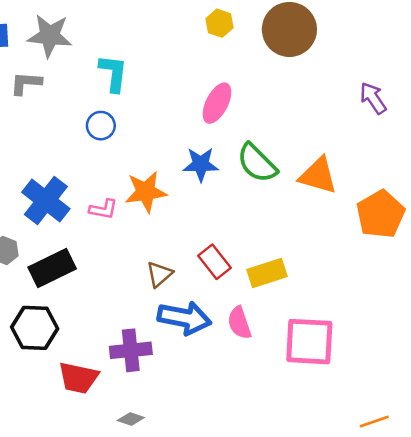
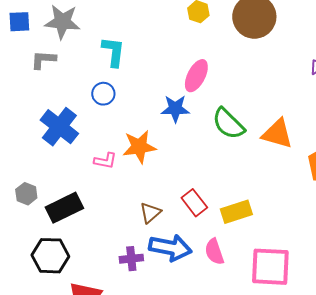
blue star: (201, 164) -> (175, 109), moved
blue cross: (46, 201) -> (59, 127), moved
purple cross: (131, 350) -> (131, 259), moved, size x0.7

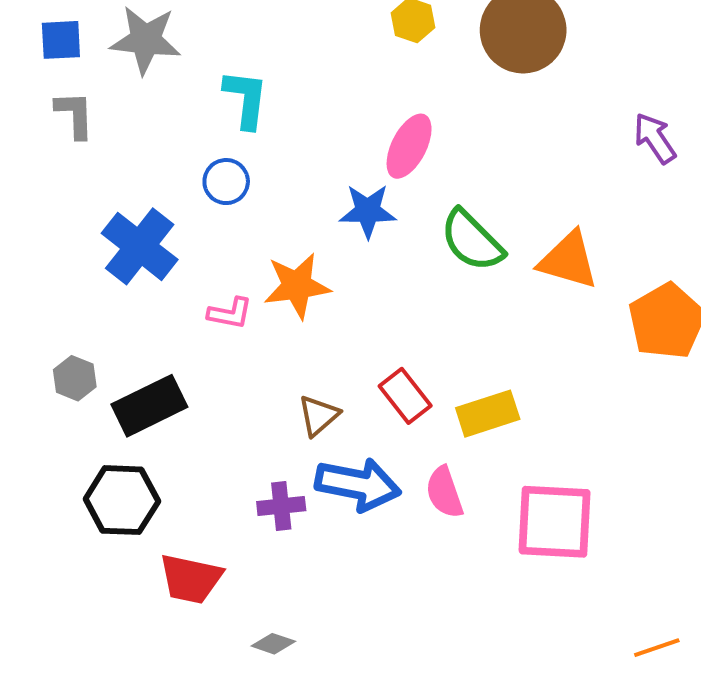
gray L-shape: (43, 60) -> (75, 115), moved, turned 84

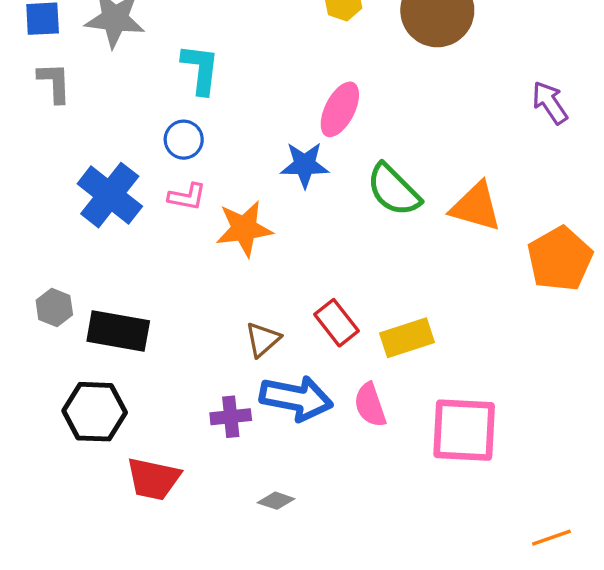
pink L-shape: (230, 313) -> (187, 197), moved
black rectangle: (149, 406) -> (118, 331), turned 36
gray diamond: (273, 644) -> (276, 501), moved

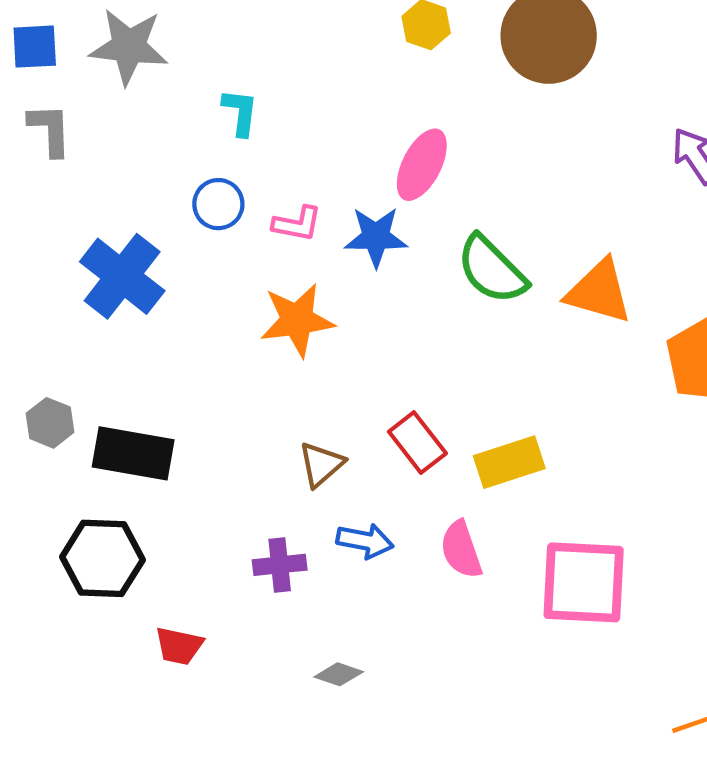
cyan L-shape: (200, 69) -> (240, 112), size x0.7
pink L-shape: (187, 197) -> (297, 224), moved
blue arrow: (296, 398) -> (365, 541), size x0.6
red trapezoid: (153, 479) -> (179, 646), size x0.7

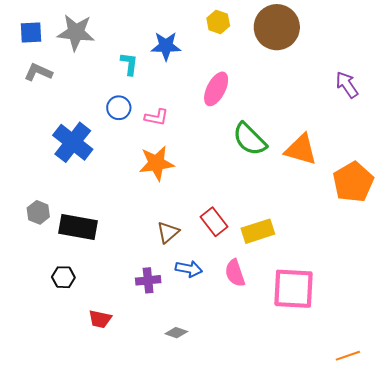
gray L-shape: (50, 130) -> (38, 72), turned -64
blue star: (376, 237) -> (166, 46), moved
black hexagon: (102, 558) -> (63, 277), size x0.6

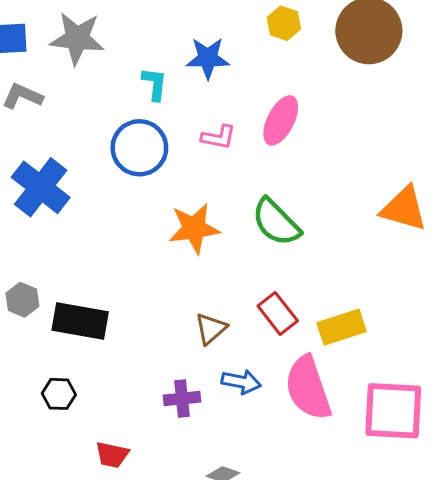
blue circle: (119, 108) -> (139, 148), size x1.6
pink L-shape: (156, 117) -> (218, 137), moved
green semicircle: (250, 139) -> (276, 222), moved
blue cross: (73, 142) -> (41, 187), moved
pink semicircle: (235, 273) -> (308, 388), size x1.6

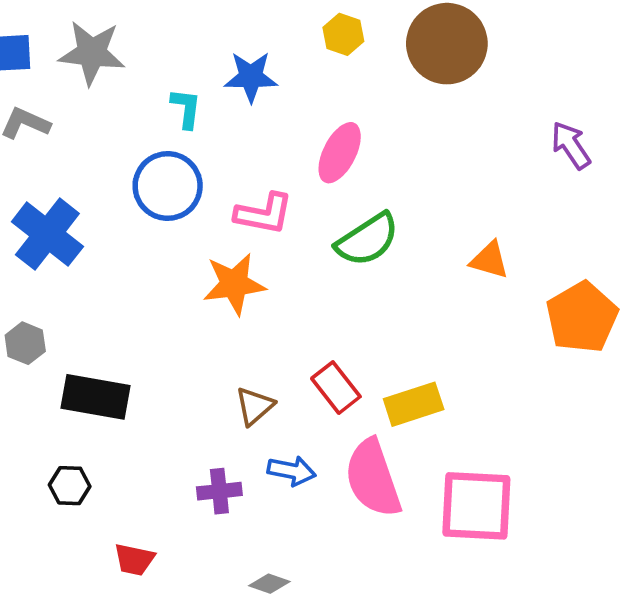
pink L-shape: (218, 137) -> (264, 214), moved, size x1.4
orange triangle: (404, 209) -> (489, 260), size x0.7
green semicircle: (276, 222) -> (367, 240), moved, turned -78
gray hexagon: (22, 300) -> (25, 343), moved

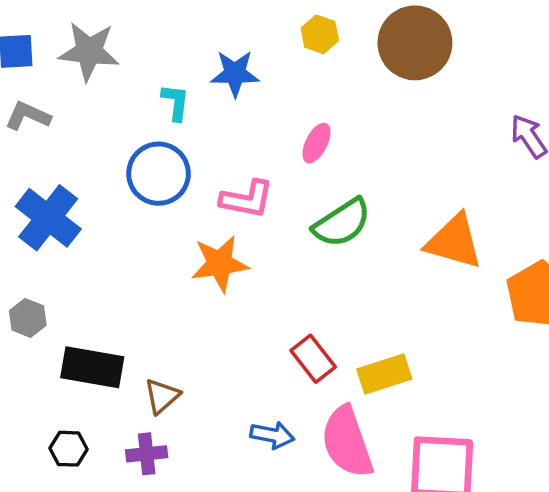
pink ellipse: (340, 153) -> (316, 143), size x0.7
orange triangle: (489, 260) -> (454, 242), size x1.6
brown triangle: (255, 406) -> (162, 396), moved
purple cross: (219, 491) -> (147, 454), moved

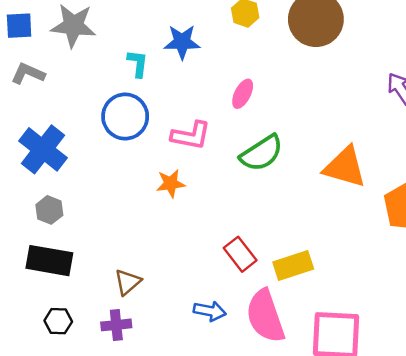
orange star: (220, 264) -> (171, 183), size x0.7
gray hexagon: (28, 318) -> (49, 210), moved
black rectangle: (92, 367) -> (49, 261), moved

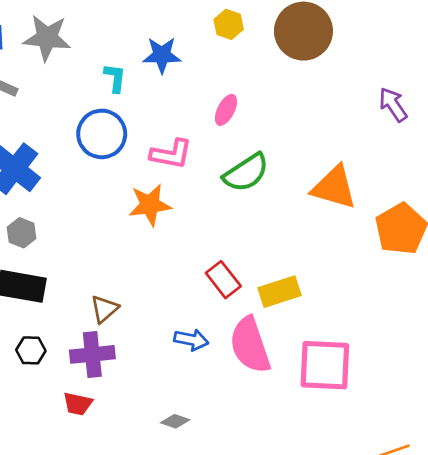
orange star: (171, 183) -> (150, 205), size x1.4
purple cross: (116, 325) -> (92, 354), size x1.4

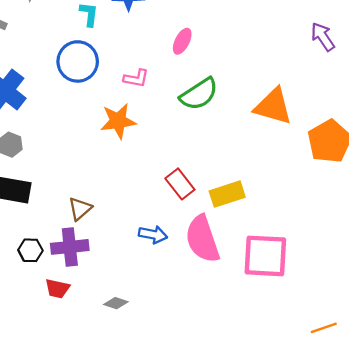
pink L-shape: (171, 154) -> (136, 78), size x0.7
black hexagon: (31, 350) -> (30, 250), moved
gray diamond: (175, 421) -> (116, 303), moved

